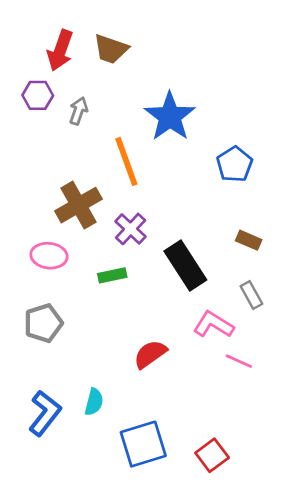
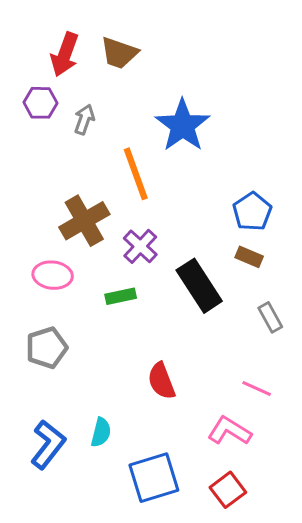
blue pentagon: (235, 164) -> (252, 212), moved
brown rectangle: (249, 240) -> (249, 257), moved
pink L-shape: (213, 325) -> (229, 431), moved
red semicircle: (150, 354) -> (161, 381), turned -76

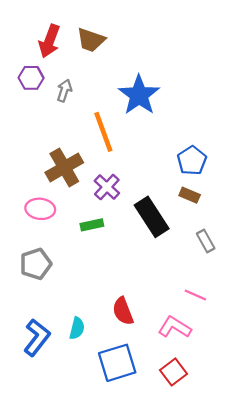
red semicircle: (161, 381) -> (123, 311), moved

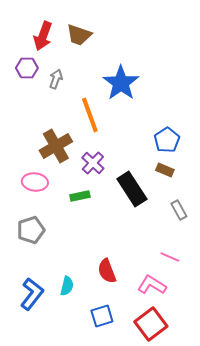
blue square: (117, 363) -> (102, 316), size x0.7
red square: (173, 372) -> (151, 324), size x1.4

